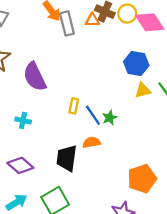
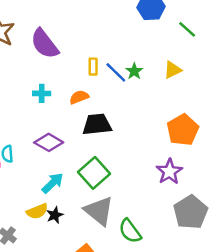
yellow triangle: (143, 90) -> (173, 70), moved
orange semicircle: (91, 142) -> (79, 97), moved
black trapezoid: (67, 158) -> (97, 124), turned 88

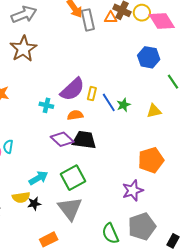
purple semicircle: (45, 44) -> (72, 89), moved, turned -108
purple diamond: (49, 142) -> (62, 139), moved
green semicircle: (130, 231) -> (110, 233), moved

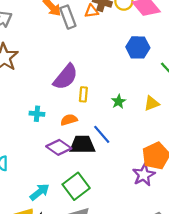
purple semicircle: (72, 89) -> (66, 77), moved
blue line: (109, 102) -> (102, 134), moved
purple star: (133, 191) -> (144, 175), moved

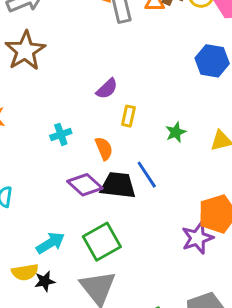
purple semicircle: (66, 77) -> (107, 89), size x0.6
cyan cross: (37, 114) -> (61, 134), turned -32
orange semicircle: (69, 120) -> (104, 149), turned 77

